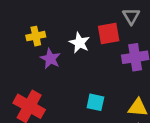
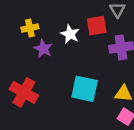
cyan square: (95, 102) -> (85, 89), size x1.6

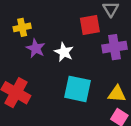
white star: (70, 34) -> (64, 52), moved

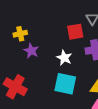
white star: (64, 52) -> (64, 58), moved

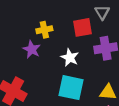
yellow cross: (20, 34) -> (44, 30), moved

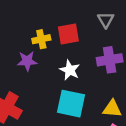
red square: (83, 27) -> (68, 34), moved
purple star: (32, 49) -> (27, 61), turned -30

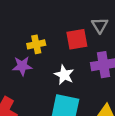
red square: (68, 34) -> (77, 39), moved

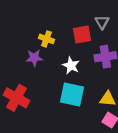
yellow cross: (36, 44) -> (47, 39), turned 32

